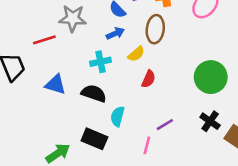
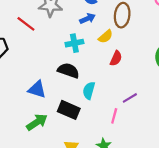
red line: (44, 40) -> (26, 24), turned 54
blue triangle: (55, 85) -> (37, 89), moved

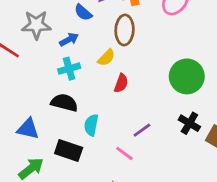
blue arrow: (87, 19) -> (69, 39), moved
pink line: (114, 116) -> (124, 153), turned -64

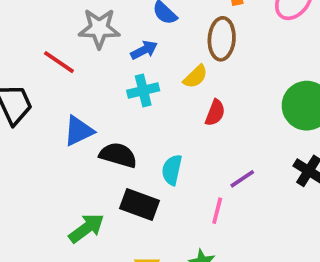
black semicircle: (64, 103) -> (118, 155), moved
blue triangle: (28, 129) -> (79, 131), moved, turned -40
pink line: (124, 153) -> (217, 211), turned 66

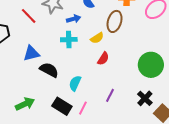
purple line: (242, 179) -> (110, 95), turned -40
black rectangle: (139, 205) -> (62, 106), moved
pink line: (217, 211) -> (83, 108), moved

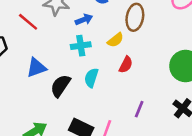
black semicircle: (49, 70) -> (60, 86), turned -78
cyan semicircle: (75, 83) -> (91, 78), moved

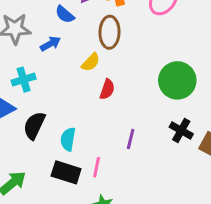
cyan cross: (81, 46) -> (24, 80), moved
cyan semicircle: (91, 78) -> (68, 139), moved

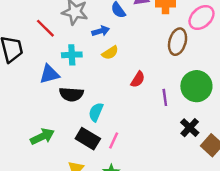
brown ellipse: (110, 32) -> (178, 42), moved
yellow semicircle: (91, 62) -> (110, 53), moved
black semicircle: (34, 125) -> (71, 94), turned -125
purple line: (131, 139) -> (165, 97), moved, turned -35

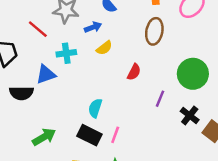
brown ellipse: (178, 42) -> (154, 31), moved
black semicircle: (71, 94) -> (21, 93), moved
purple line: (165, 97) -> (160, 99), moved, turned 35

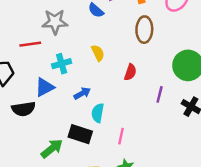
blue arrow: (93, 27) -> (82, 93), moved
red line: (38, 29) -> (30, 44), turned -40
yellow semicircle: (104, 48) -> (98, 53), turned -70
black rectangle: (89, 135) -> (80, 134), moved

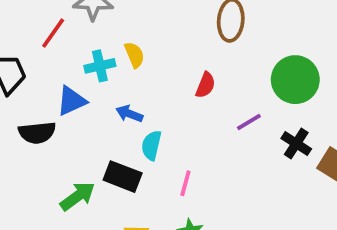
red line: (30, 44) -> (53, 33), turned -50
yellow semicircle: (98, 53) -> (134, 55), moved
blue arrow: (82, 93) -> (129, 114), turned -133
purple line: (160, 94) -> (249, 122), turned 42

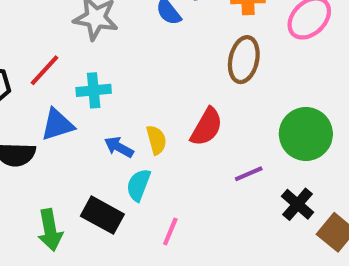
red line: (53, 33) -> (44, 70), moved
yellow semicircle: (134, 55) -> (156, 140), moved
red semicircle: (205, 85) -> (207, 127), size x1.4
green arrow: (78, 196) -> (50, 230), turned 108

